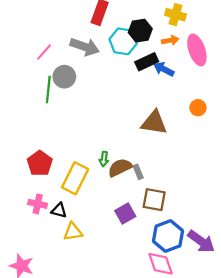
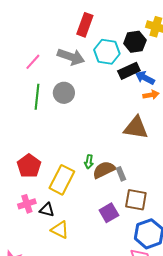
black hexagon: (140, 31) -> (135, 42), moved
orange arrow: (170, 40) -> (151, 95), moved
gray circle: (64, 77) -> (64, 93), moved
pink cross: (38, 204) -> (27, 204), turned -30
yellow triangle: (73, 232) -> (60, 230), turned 36

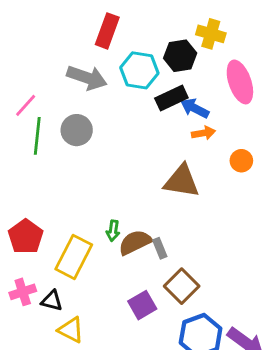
pink line: (33, 62) -> (26, 105), moved
brown square: (136, 200) -> (182, 286), turned 35

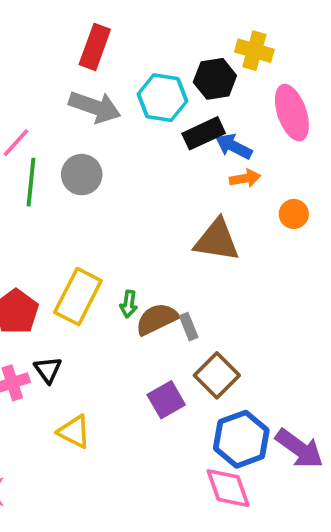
red rectangle: (107, 31) -> (95, 47), moved
yellow rectangle: (74, 257) -> (78, 297), moved
black triangle: (52, 301) -> (48, 370), moved, turned 40

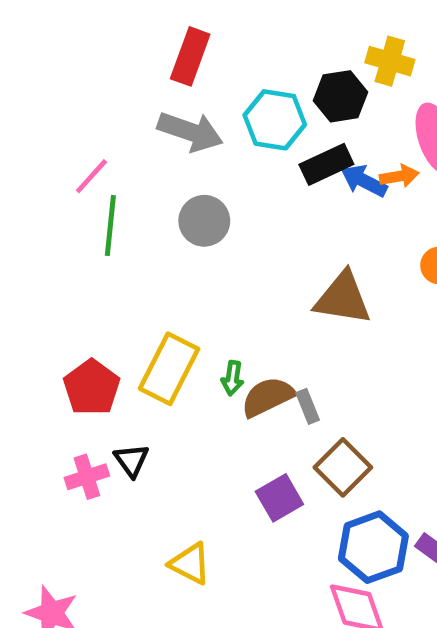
gray circle: (82, 175) -> (204, 221), moved
orange arrow: (245, 178) -> (399, 176), moved
yellow triangle: (74, 432) -> (190, 564), moved

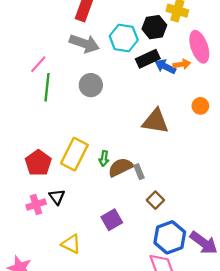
brown square: (343, 467) -> (155, 200), size x0.7
purple square: (279, 498) -> (112, 220), moved
yellow triangle: (190, 564) -> (71, 244), moved

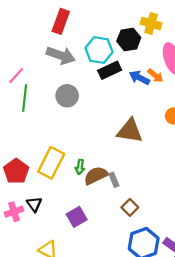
black rectangle: (148, 59) -> (110, 70), moved
orange arrow: (182, 64) -> (155, 76), turned 49
purple square: (112, 220) -> (77, 217), moved

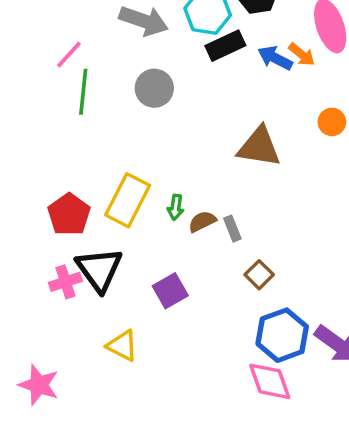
brown semicircle: (96, 175) -> (202, 221), size x0.7
black triangle: (34, 204) -> (99, 269), size x1.8

